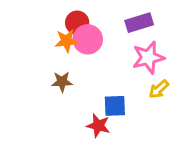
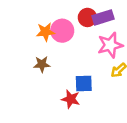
red circle: (77, 23) -> (87, 17), moved

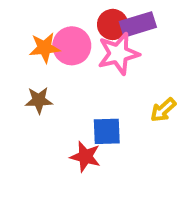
pink star: (110, 45) -> (118, 54), moved

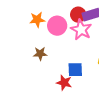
orange star: (45, 48) -> (37, 20), moved
pink star: (118, 54) -> (81, 30), turned -30

